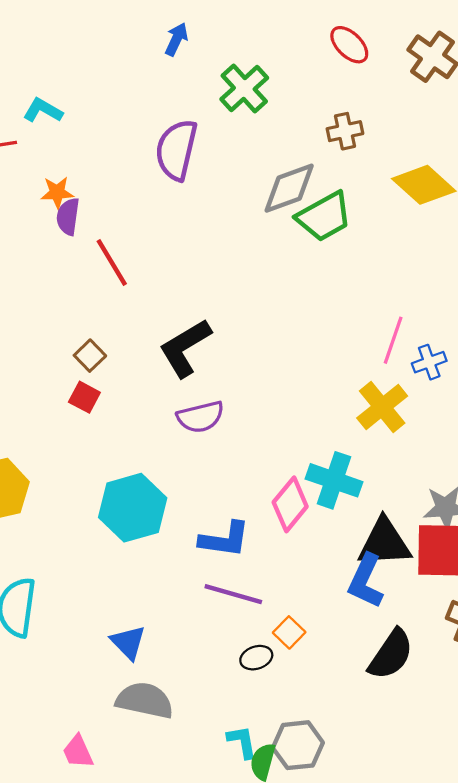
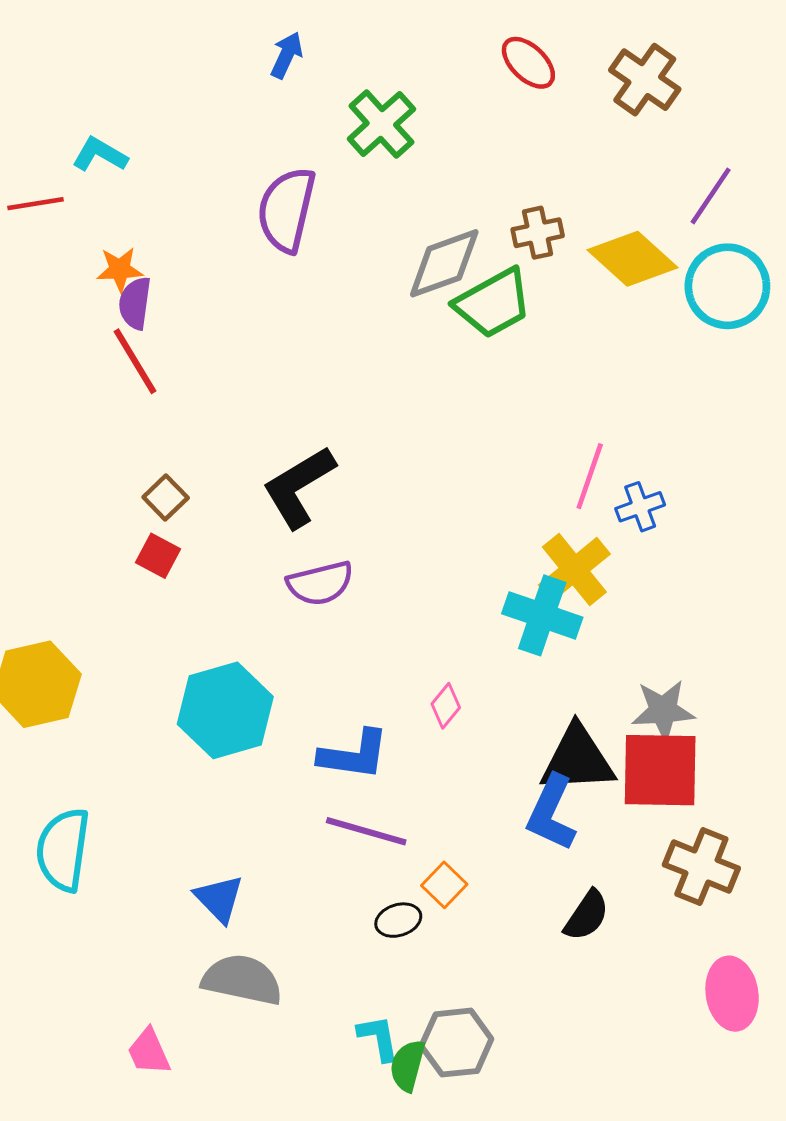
brown cross: (345, 131) -> (538, 233), moved
red line: (112, 263) -> (135, 361), moved
cyan cross: (334, 480) -> (542, 615), moved
pink diamond: (290, 504) -> (446, 706), size x0.6
black semicircle: (391, 654) -> (587, 915), size x0.7

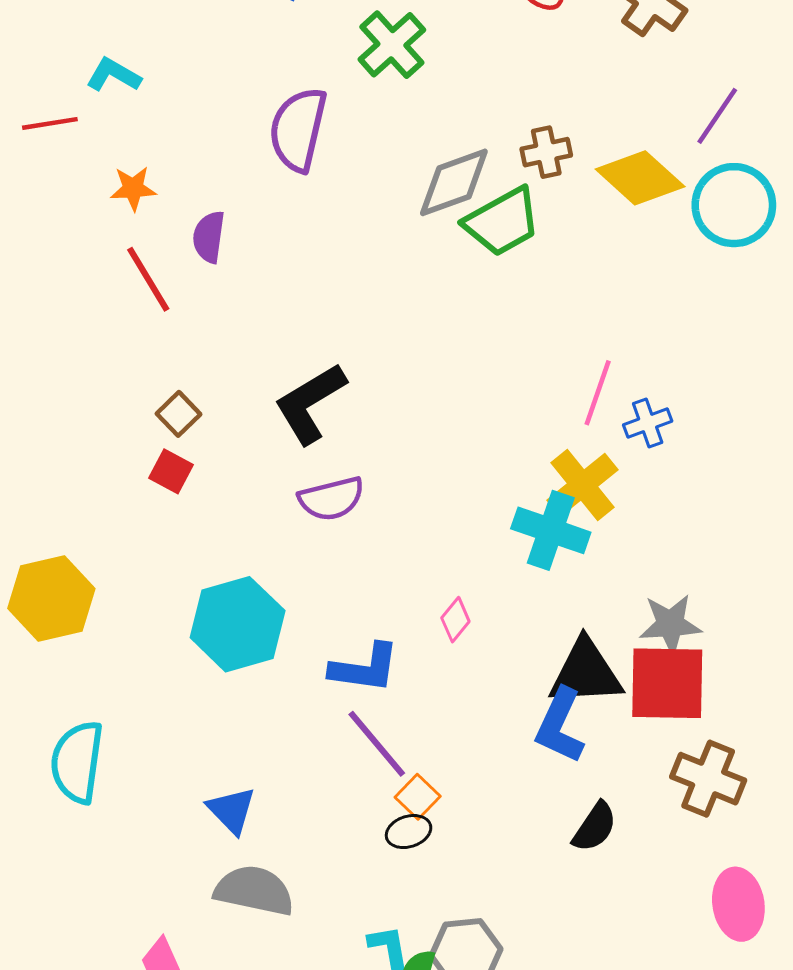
purple semicircle: (135, 303) -> (209, 237), moved
purple line: (366, 831) -> (377, 744), turned 34
orange square: (444, 885) -> (418, 797), moved

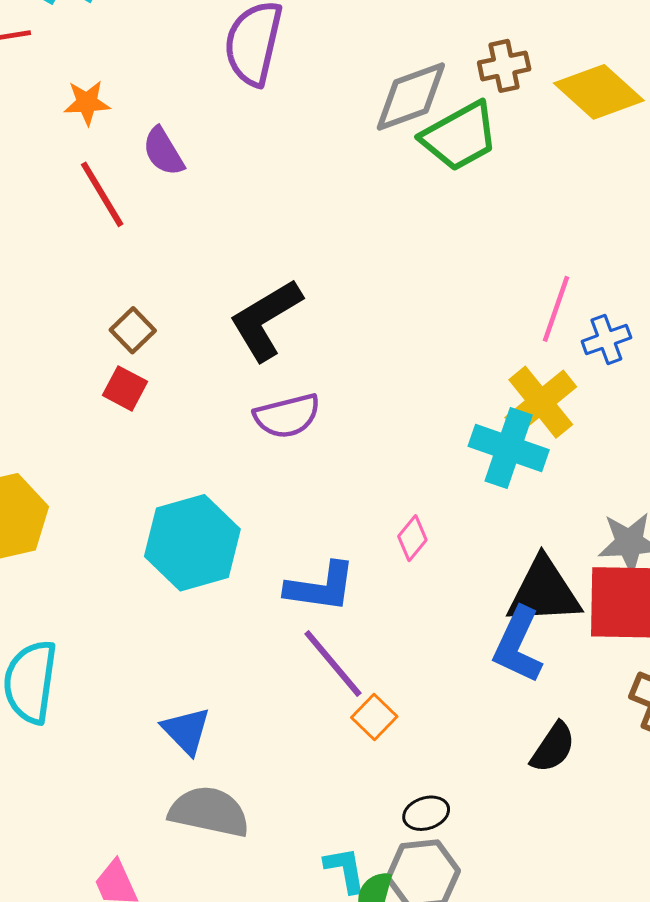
purple semicircle: (209, 237) -> (163, 152), turned -39
black ellipse: (409, 832) -> (426, 813), moved

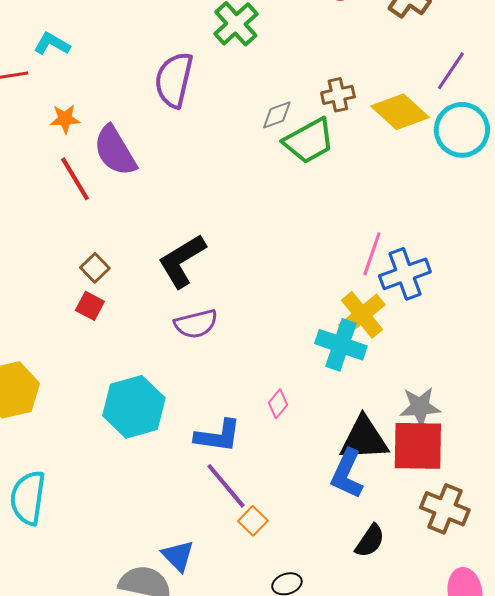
gray diamond: (411, 97) -> (277, 115), size x0.6
purple semicircle: (163, 152) -> (115, 151), size x1.6
blue cross: (606, 339) -> (405, 274), size x1.6
blue triangle: (186, 731) -> (178, 556), moved

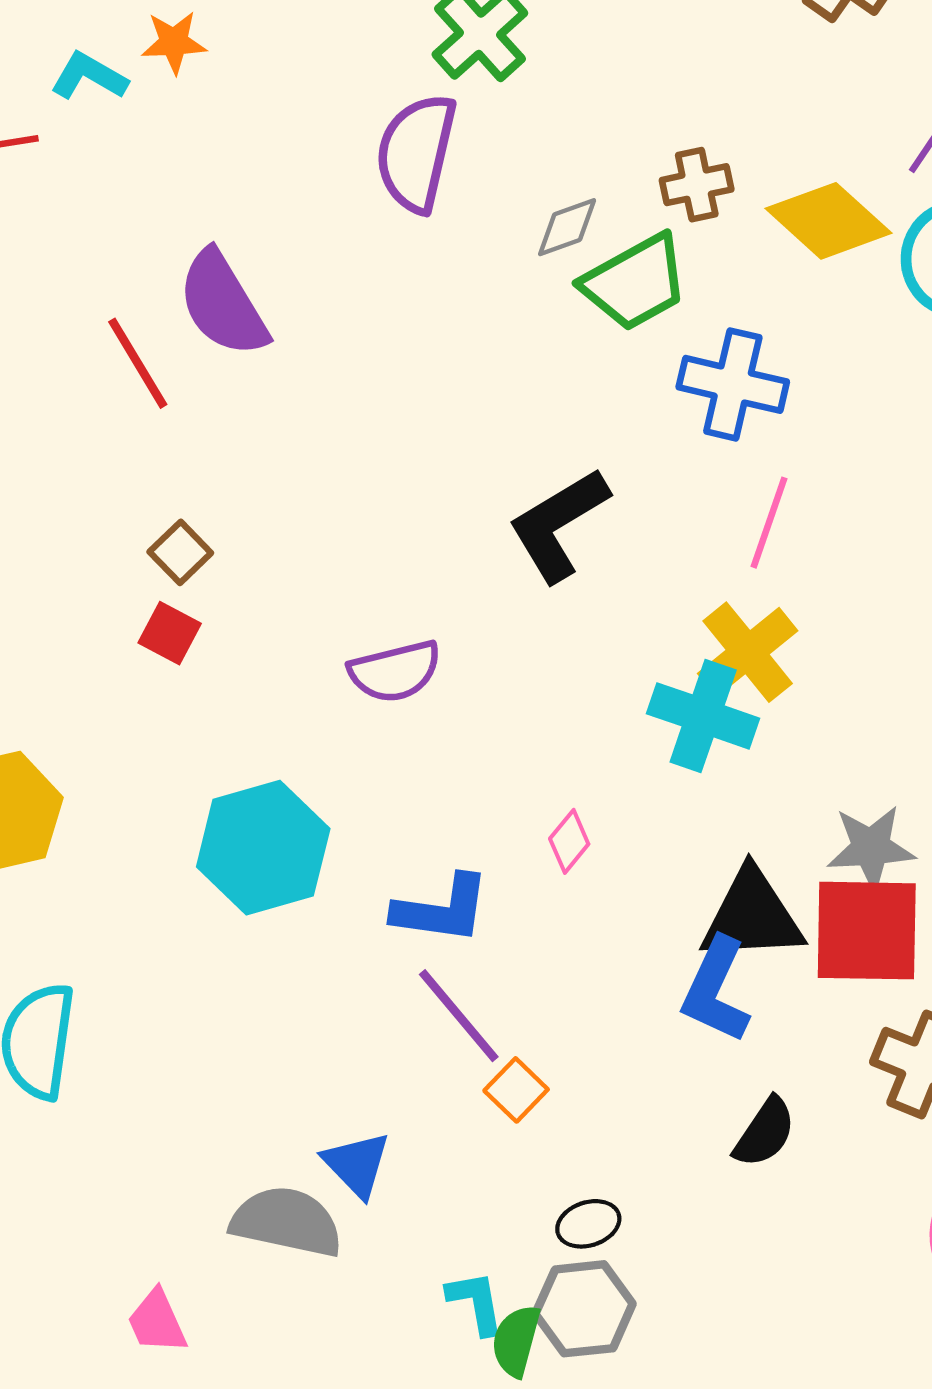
purple semicircle: (174, 80) -> (416, 153), moved
orange star: (65, 119) -> (174, 42), moved
black L-shape: (182, 261) -> (559, 525), moved
blue cross: (405, 274) -> (733, 384), moved, turned 33

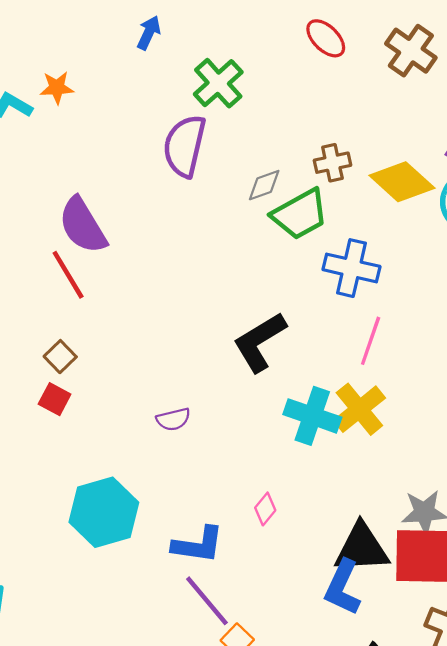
red line: (138, 363) -> (68, 275), moved
purple semicircle: (395, 671) -> (173, 419), size x0.7
cyan cross: (703, 716) -> (312, 416), moved

